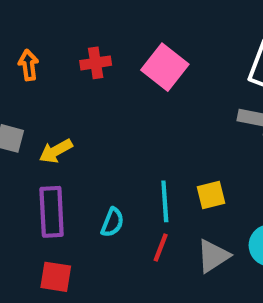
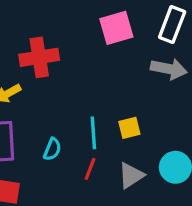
red cross: (96, 63) -> (39, 57), moved, size x1.6
pink square: (165, 67) -> (116, 28), moved, turned 36

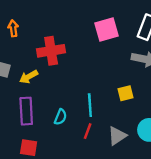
yellow square: (129, 128) -> (125, 93), moved

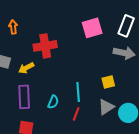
gray triangle: (117, 136) -> (106, 107), moved

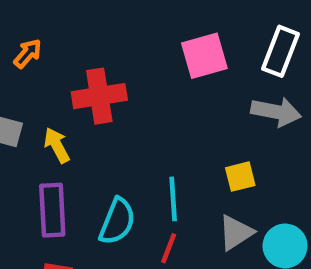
orange arrow: (13, 27) -> (28, 54), turned 48
yellow arrow: (26, 68) -> (57, 145), turned 91
cyan semicircle: (53, 102) -> (117, 221), size x1.5

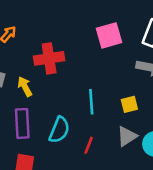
cyan line: (173, 199) -> (91, 102), moved

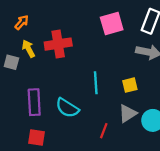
yellow arrow: (25, 86) -> (28, 49), moved
cyan semicircle: (59, 130) -> (67, 108), turned 100
red line: (89, 145) -> (104, 131), moved

